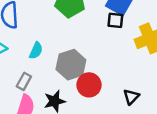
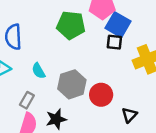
cyan semicircle: (36, 51) -> (39, 71), turned 126
red circle: (89, 85) -> (101, 95), moved

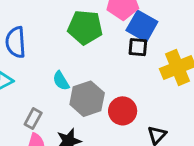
cyan semicircle: (39, 71) -> (61, 81), moved

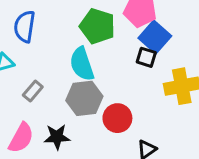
cyan semicircle: (61, 81) -> (82, 64), moved, size x1.6
gray rectangle: (33, 119) -> (33, 91), moved

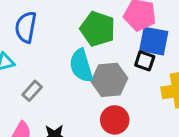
blue square: (155, 37) -> (154, 41), turned -32
gray hexagon: (84, 98) -> (109, 80), moved

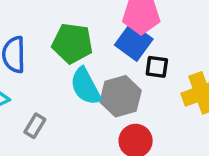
green pentagon: (98, 29) -> (72, 43), moved
blue square: (154, 41) -> (134, 42), moved, turned 36

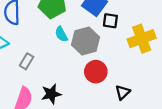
cyan semicircle: (85, 86) -> (61, 34), size x0.6

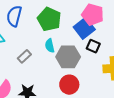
gray rectangle: (27, 61) -> (24, 56), moved

